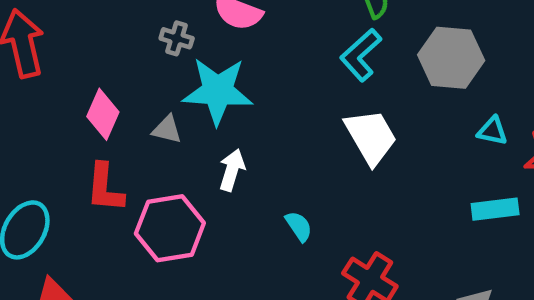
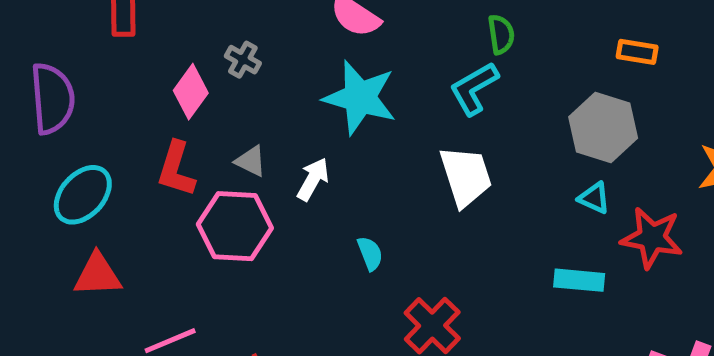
gray cross: (177, 38) -> (243, 60), moved
gray hexagon: (451, 58) -> (603, 127), moved
cyan star: (218, 91) -> (360, 98), moved
gray triangle: (167, 129) -> (251, 161), moved

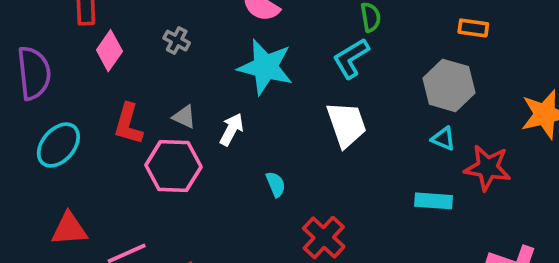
pink diamond: (191, 92) -> (109, 51), moved
red triangle: (97, 275) -> (69, 229), moved

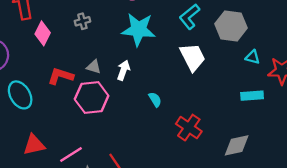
gray cross: (177, 41) -> (82, 21), turned -35
gray hexagon: (449, 85) -> (231, 26), moved
red L-shape: (128, 124) -> (61, 76), turned 100
cyan ellipse: (58, 145) -> (20, 95), turned -64

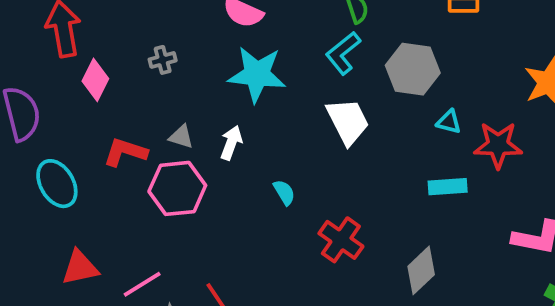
gray diamond: (237, 145) -> (421, 270), turned -32

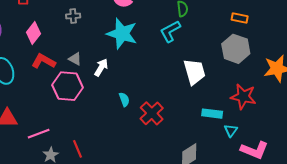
gray hexagon: (413, 69) -> (236, 49), moved
pink diamond: (95, 80) -> (34, 33), moved
white trapezoid: (348, 121) -> (194, 72), moved
cyan triangle: (449, 122) -> (231, 130), moved, turned 40
red cross: (341, 240) -> (152, 113), moved

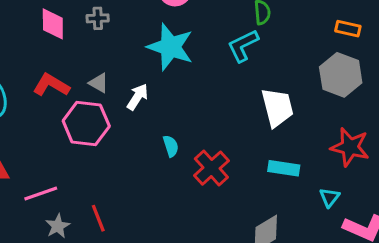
pink diamond: (34, 33) -> (53, 24), moved, turned -40
cyan rectangle: (212, 114) -> (284, 168), moved

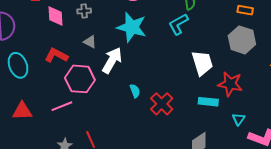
gray triangle: (99, 83) -> (90, 42), moved
white arrow: (137, 97) -> (112, 60), size x1.5
red star: (350, 147) -> (230, 84), moved
pink line: (41, 194) -> (62, 106), moved

